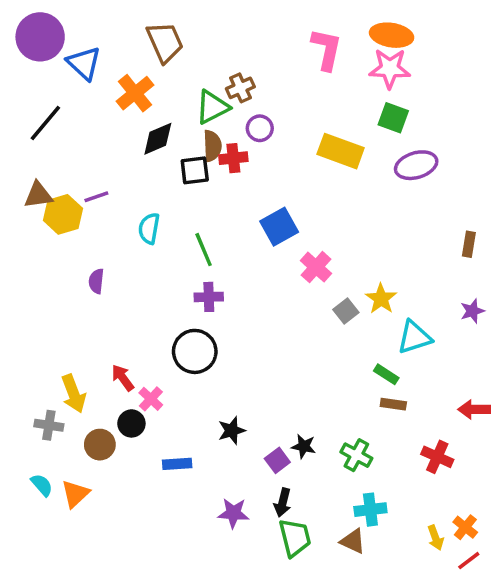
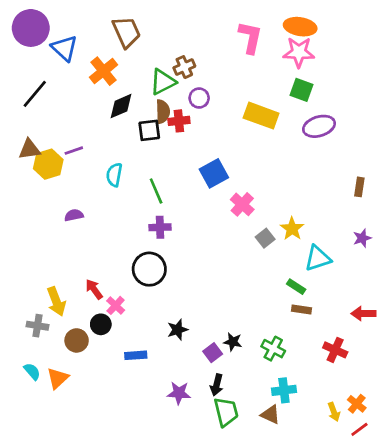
purple semicircle: (96, 281) -> (74, 215), turned 72

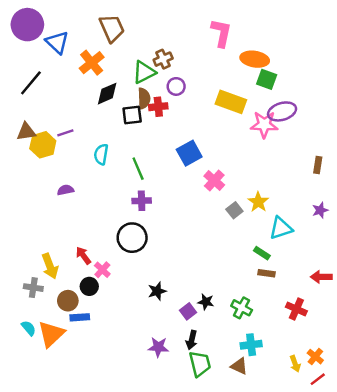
orange ellipse: (300, 27) -> (255, 59), moved
pink star: (299, 52) -> (264, 125), moved
blue rectangle: (136, 355) -> (80, 317), moved
orange triangle: (58, 378) -> (51, 334), size x1.4

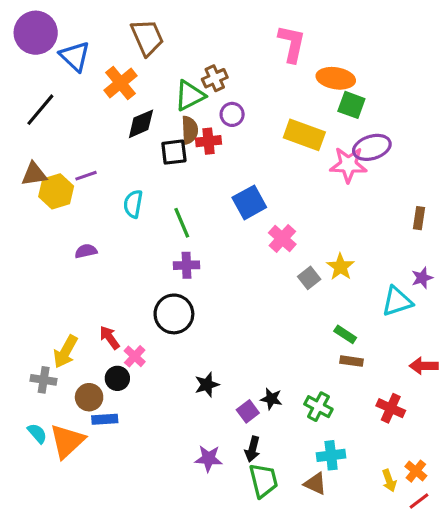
cyan triangle: (281, 228) -> (397, 301), moved
yellow arrow: (50, 266) -> (66, 352), turned 50

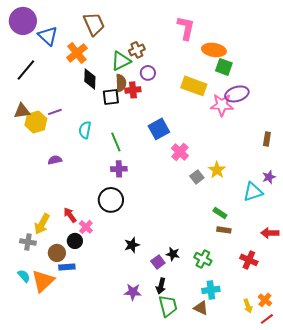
black diamond: (141, 124) -> (90, 79), turned -65

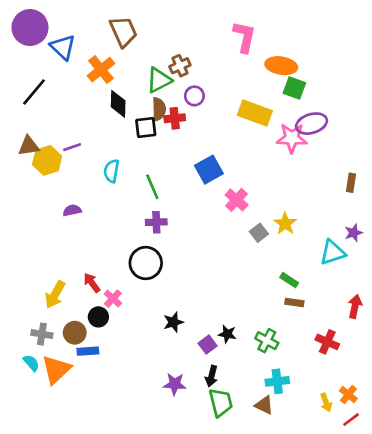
red arrow: (270, 233) -> (355, 306), turned 102
gray cross: (28, 242) -> (42, 334), moved

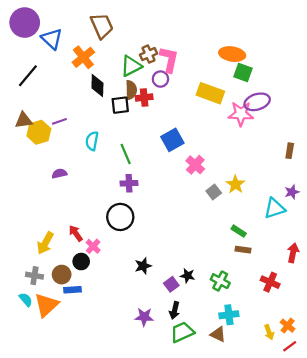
pink L-shape: (244, 37) -> (169, 59), moved
green trapezoid: (221, 402) -> (182, 332), turned -100

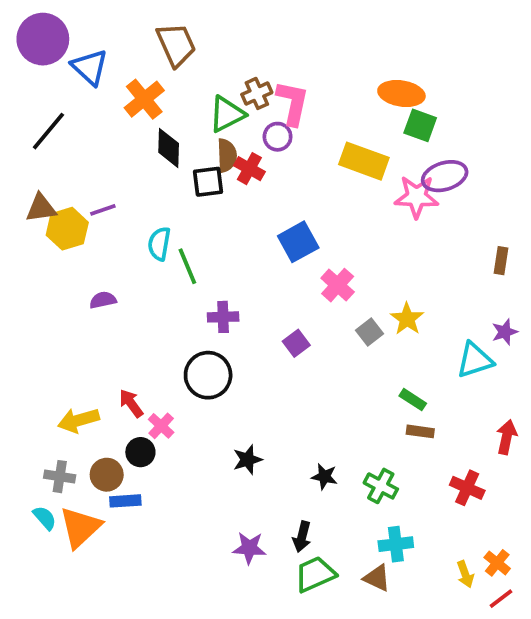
red cross: (144, 97) -> (249, 169), turned 35
green line: (126, 154) -> (187, 266), moved
yellow arrow: (45, 243) -> (78, 420), turned 45
purple square: (171, 284) -> (296, 343), moved

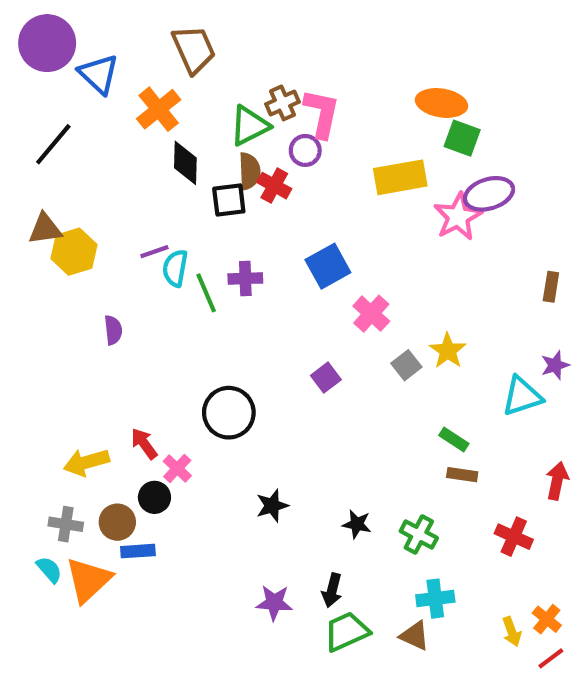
yellow rectangle: (364, 161) -> (400, 177), turned -30
pink star: (416, 197) -> (458, 217), turned -30
purple line: (103, 210) -> (154, 252), moved
purple semicircle: (103, 300) -> (113, 330), turned 96
purple cross: (223, 317) -> (245, 278), moved

